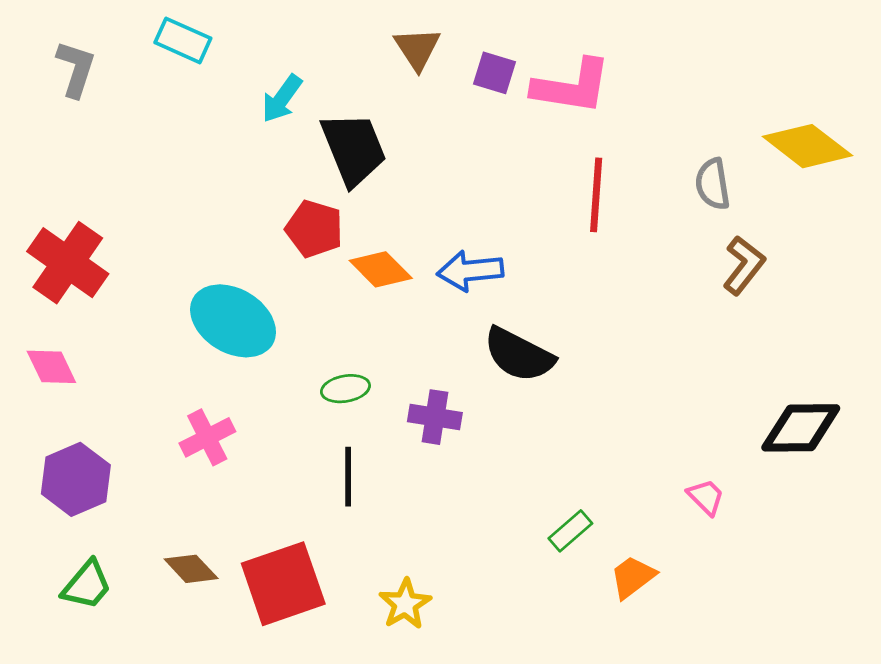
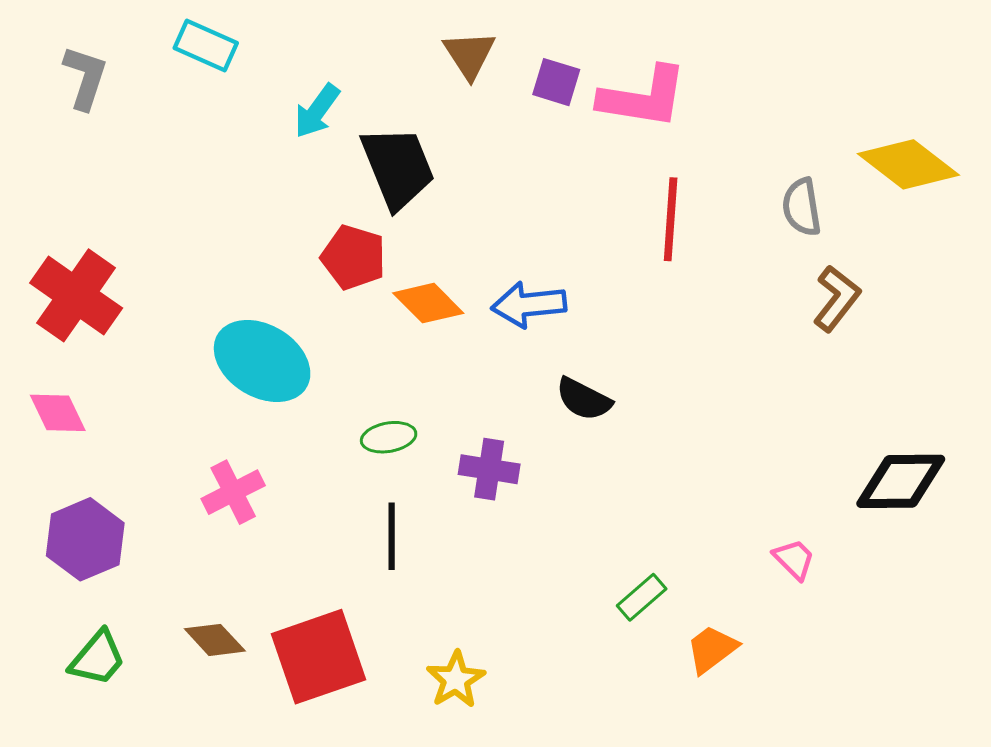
black semicircle: (519, 355) -> (584, 399), size x0.7

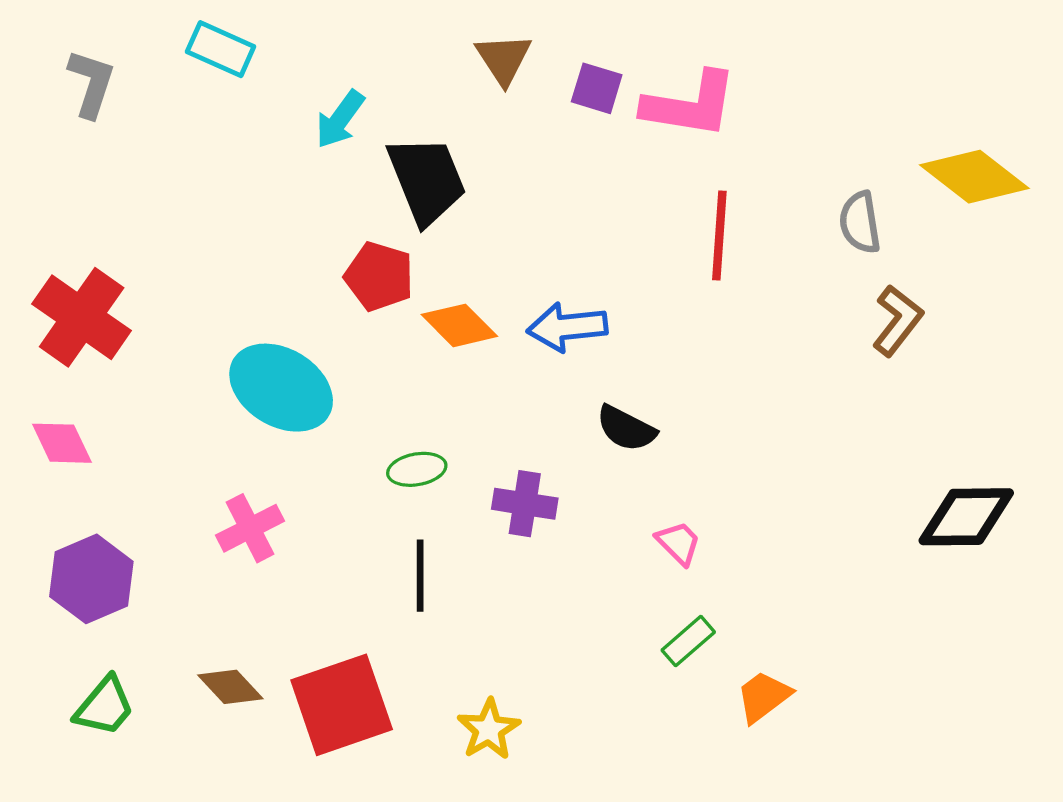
pink trapezoid: (794, 559) -> (678, 543), moved

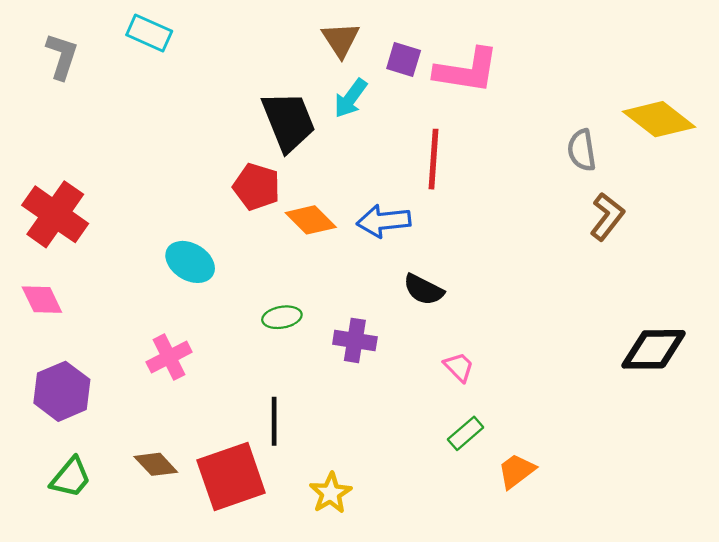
cyan arrow: (340, 119) -> (350, 98), moved
red line: (719, 235) -> (433, 159), moved
cyan ellipse: (281, 388) -> (190, 262), size x0.7
black line: (420, 576) -> (274, 421), moved

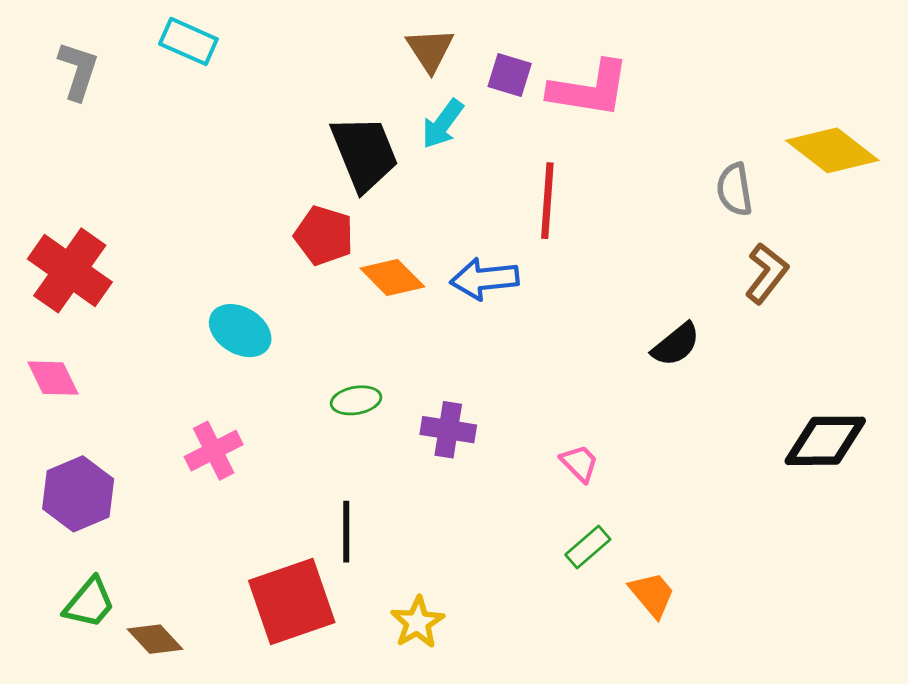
black semicircle: (423, 290) -> (676, 344), moved, turned -66
brown diamond: (156, 464) -> (155, 639), moved
orange trapezoid: (516, 471) -> (652, 594), turned 87

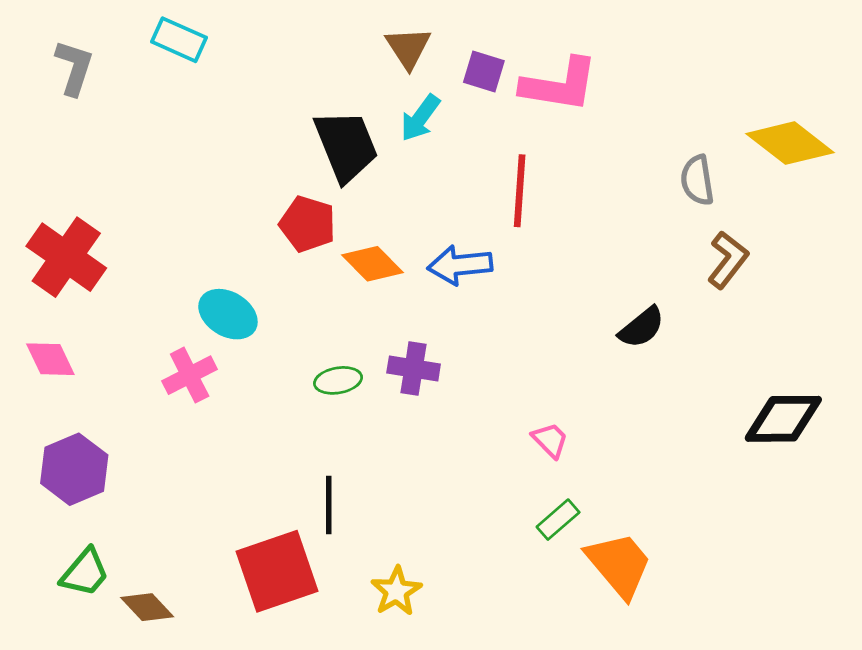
purple cross: (448, 430) -> (414, 368), moved
pink cross: (214, 451) -> (190, 375), moved
orange trapezoid: (652, 594) -> (619, 565), size x1.5

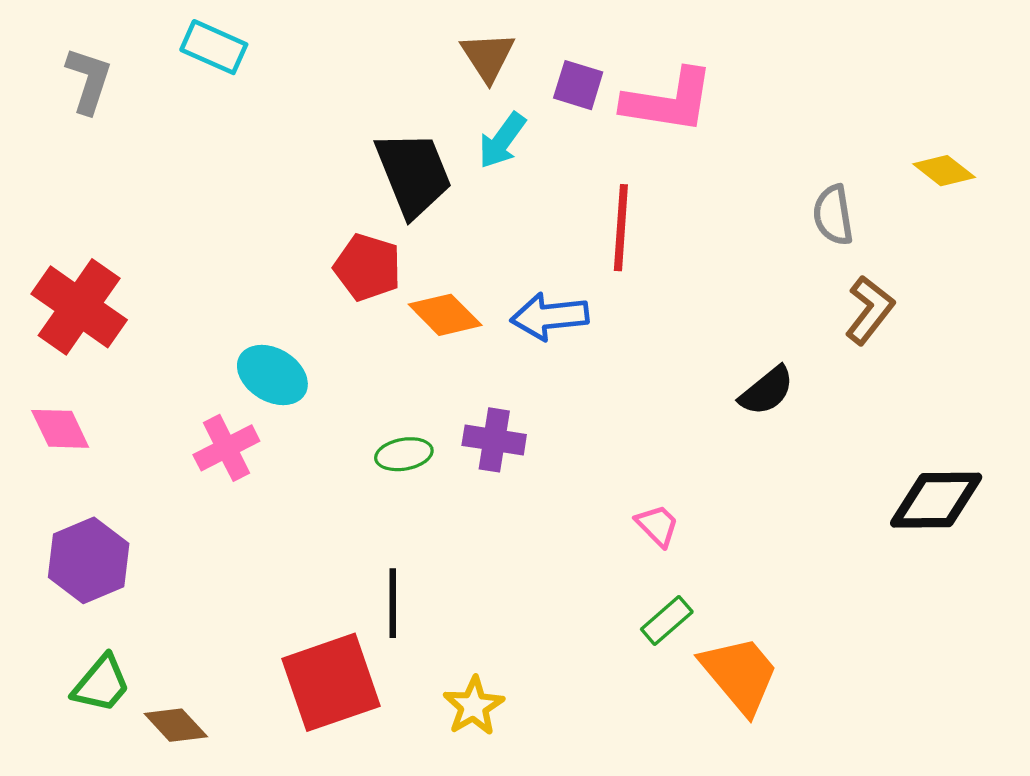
yellow diamond: (790, 143) -> (944, 171), size x0.6

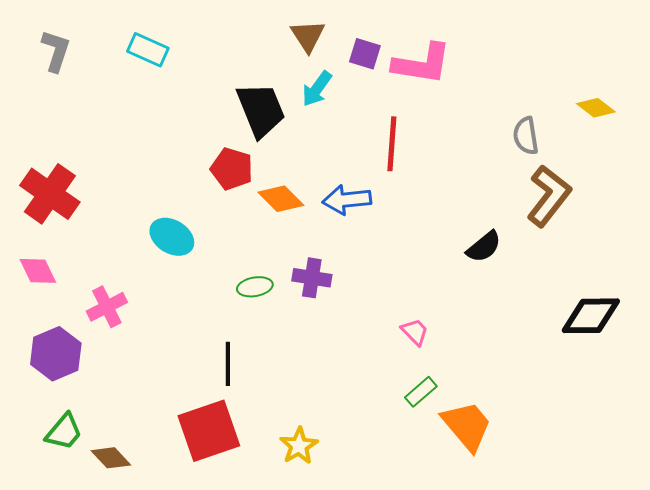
cyan rectangle: (214, 47) -> (148, 50), moved
brown L-shape: (870, 310) -> (549, 196), size x1.4
pink cross: (226, 448) -> (107, 307), moved
black line: (393, 603) -> (228, 364), moved

